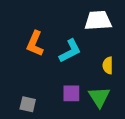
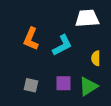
green triangle: (99, 97) -> (88, 86), turned 30
gray square: (28, 104) -> (31, 85), moved

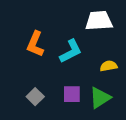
yellow semicircle: (96, 58) -> (109, 66), turned 80
gray square: (31, 85) -> (35, 97), turned 32

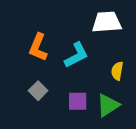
yellow semicircle: (109, 66) -> (117, 71), turned -70
gray square: (35, 97) -> (38, 91), moved

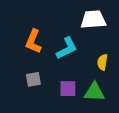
gray square: (38, 91) -> (33, 79), turned 35
green triangle: (108, 105) -> (94, 92), turned 35

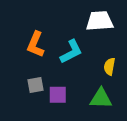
purple square: (68, 89) -> (58, 95), moved

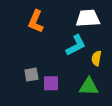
orange L-shape: (36, 44) -> (36, 21), moved
cyan L-shape: (71, 52) -> (76, 45), moved

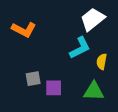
white trapezoid: (88, 18) -> (93, 19), turned -35
orange L-shape: (36, 21) -> (24, 30), moved, turned -85

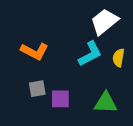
orange L-shape: (24, 30) -> (35, 51), moved
yellow semicircle: (102, 62) -> (118, 58), moved

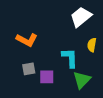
cyan L-shape: (90, 54) -> (70, 58), moved, turned -65
green triangle: (106, 103) -> (82, 80), turned -48

